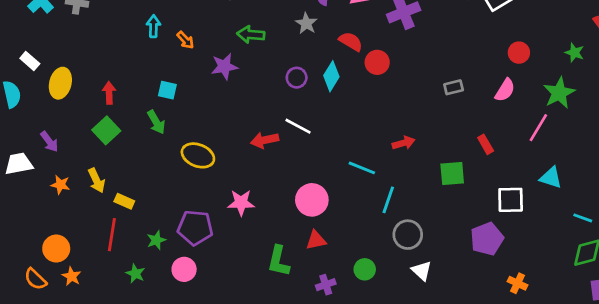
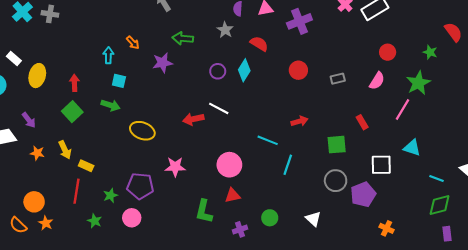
cyan arrow: (153, 26) -> (108, 55), moved
red circle: (377, 62) -> (298, 70), moved
green arrow: (156, 122) -> (110, 105), turned -42
gray circle: (408, 235) -> (336, 181), moved

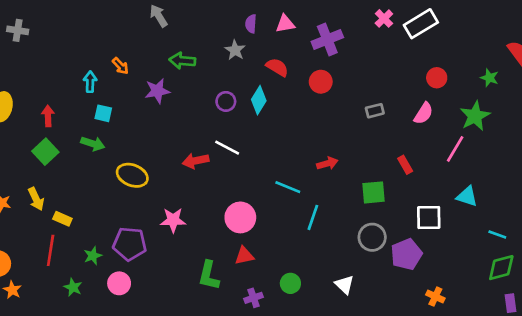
red circle: (298, 70) -> (321, 82), moved

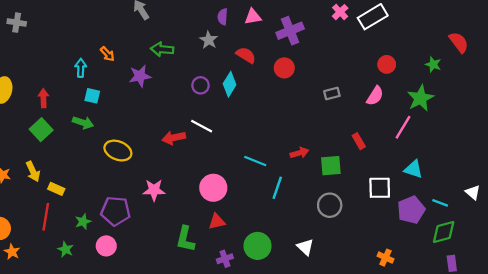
red arrow: (327, 163) -> (299, 153), moved
purple pentagon: (406, 254) -> (411, 210), moved
green circle: (290, 283) -> (258, 246), size x1.5

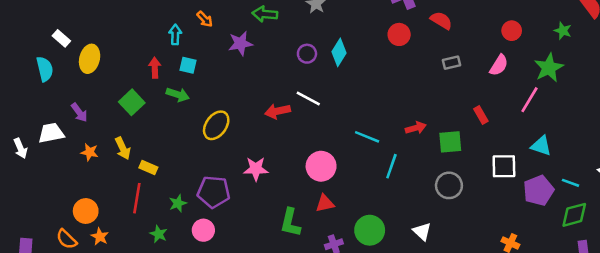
red semicircle: (246, 55) -> (441, 20), moved
red arrow: (43, 98) -> (155, 68), moved
yellow ellipse: (118, 151) -> (216, 125), turned -76

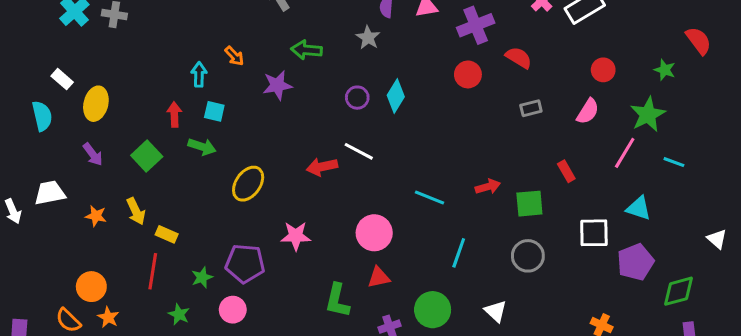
purple arrow: (79, 113) -> (93, 154), moved
cyan line: (391, 166) -> (459, 253), moved
cyan line: (570, 183) -> (674, 162), moved

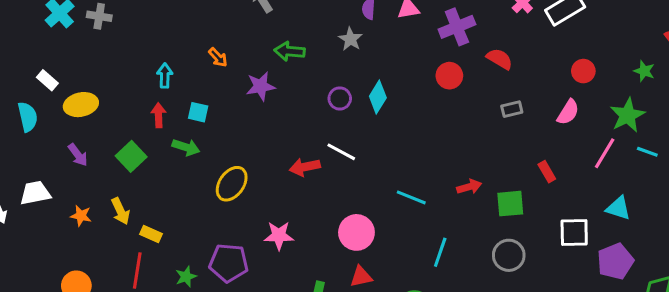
cyan arrow: (199, 74) -> (165, 76), moved
yellow ellipse: (96, 104) -> (81, 105), turned 64
cyan line: (674, 162) -> (647, 152), moved

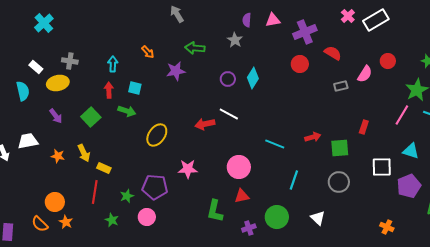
gray cross: (99, 16) -> (70, 61), moved
pink semicircle: (568, 112) -> (365, 74), moved
red rectangle: (547, 172) -> (364, 127), turned 48

